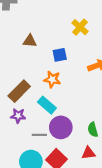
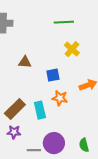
orange star: (52, 79) -> (60, 98), moved
cyan rectangle: (47, 105) -> (40, 110), moved, turned 36

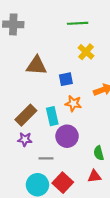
brown triangle: (25, 62) -> (36, 66), size x1.5
purple circle: (54, 143) -> (67, 136), moved

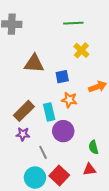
gray line: (46, 158) -> (43, 152), turned 64

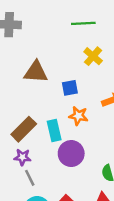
gray line: (43, 152) -> (30, 178), moved

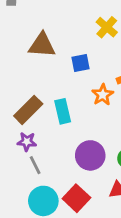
orange star: (78, 116) -> (103, 95), moved, turned 30
purple circle: (71, 154) -> (90, 155), moved

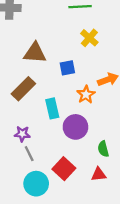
brown rectangle: (28, 110) -> (23, 89), moved
purple circle: (90, 155) -> (75, 127), moved
red square: (76, 198) -> (64, 169), moved

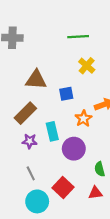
purple star: (22, 134) -> (30, 141), moved

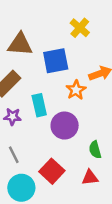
blue square: (66, 94) -> (56, 61), size x1.5

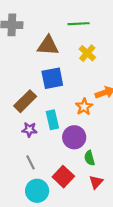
brown triangle: (20, 44) -> (48, 46), moved
blue square: (56, 61) -> (52, 78), moved
green semicircle: (95, 150) -> (89, 158), moved
red triangle: (90, 178) -> (96, 182), turned -40

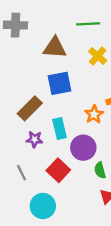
gray line: (31, 162) -> (21, 173), moved
red square: (63, 177) -> (58, 170), moved

